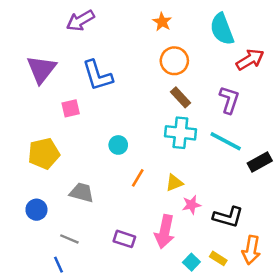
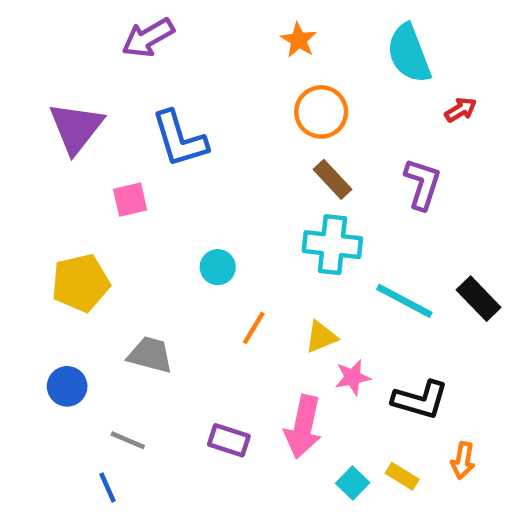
red arrow: (250, 60) -> (461, 110), size x0.6
cyan line: (226, 141) -> (404, 301), moved
black rectangle: (260, 162) -> (479, 299), turned 75
orange arrow: (251, 250) -> (463, 461), size x0.7

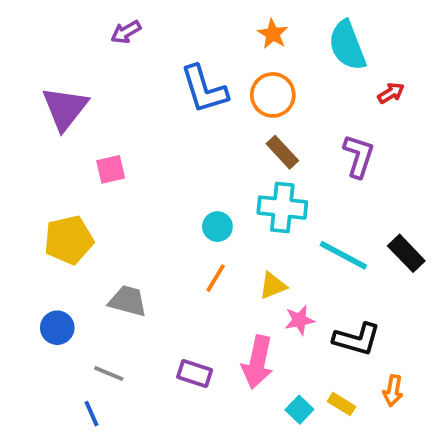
purple arrow: (148, 38) -> (126, 32), size x0.7
orange star: (299, 40) -> (273, 34), moved
blue L-shape: (179, 139) -> (204, 89), moved
cyan circle: (218, 267) -> (217, 227), moved

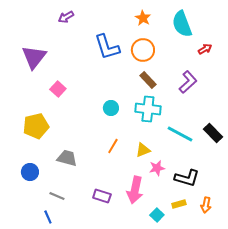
purple L-shape: (359, 156) -> (188, 82), turned 30
pink square: (111, 169) -> (58, 89), turned -35
cyan circle: (217, 227) -> (111, 108), moved
yellow rectangle: (341, 404) -> (179, 204), moved, turned -48

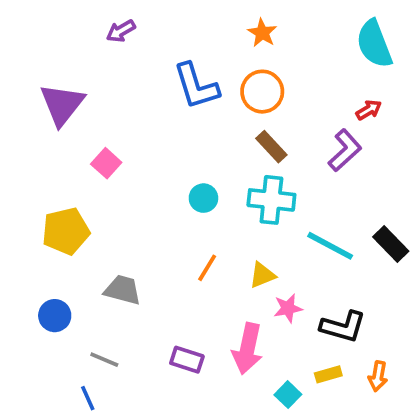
cyan semicircle: (182, 24) -> (374, 44), moved
red arrow: (205, 49) -> (369, 110), moved

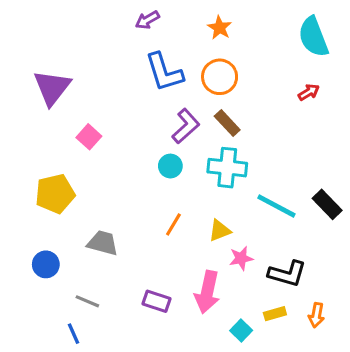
purple arrow: (121, 31) -> (147, 20), moved
purple L-shape: (345, 150) -> (186, 126), moved

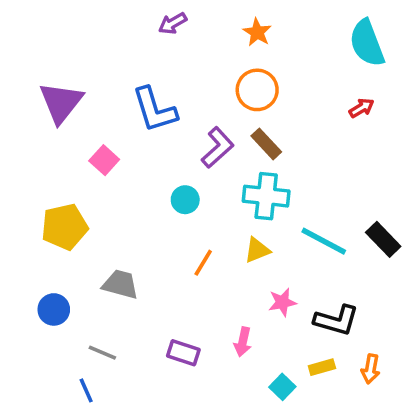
blue L-shape: (164, 72) -> (155, 110), moved
cyan circle: (170, 166) -> (185, 200), moved
yellow triangle: (220, 231) -> (257, 250), moved
pink arrow: (207, 292) -> (243, 342), size x0.6

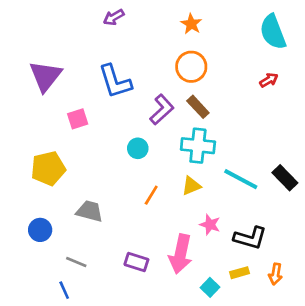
purple arrow: (173, 23) -> (114, 17), moved
pink square: (104, 160) -> (78, 119), turned 30
pink star: (282, 302) -> (210, 225), turned 30
pink arrow: (243, 342) -> (181, 254), size x1.8

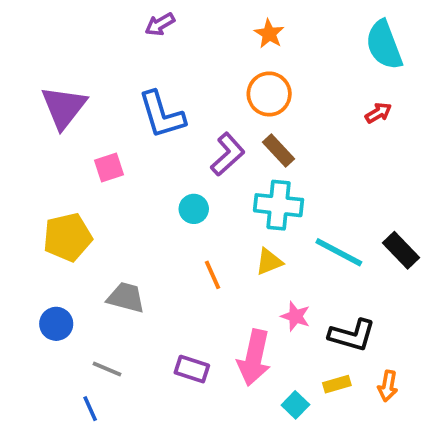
orange line: (151, 195) -> (213, 275), turned -55

